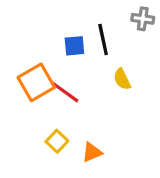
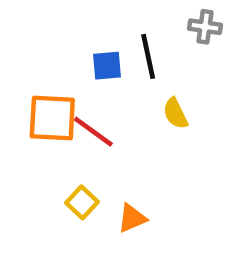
orange square: (36, 82) -> (52, 118), turned 33

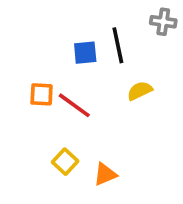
yellow semicircle: (175, 113) -> (140, 91), turned 90
orange square: (52, 118) -> (42, 94), size x0.6

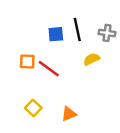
gray cross: (163, 22) -> (107, 33), moved
yellow square: (65, 162) -> (33, 108), moved

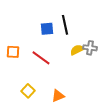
gray cross: (107, 33) -> (90, 48), moved
orange square: (27, 62) -> (13, 52), moved

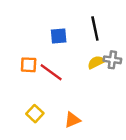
black line: (65, 25) -> (95, 28), moved
orange square: (13, 52) -> (29, 65), moved

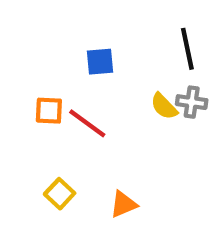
black line: (95, 28) -> (187, 49), moved
yellow semicircle: (96, 62) -> (164, 106), turned -108

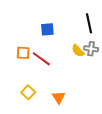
orange triangle: (123, 204) -> (59, 97), turned -40

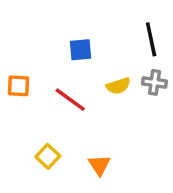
yellow semicircle: (78, 51) -> (118, 86), moved, turned -64
orange square: (23, 53) -> (19, 86), moved

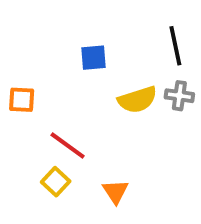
yellow semicircle: (118, 86) -> (137, 100), size x1.4
red line: (70, 100) -> (68, 146), moved

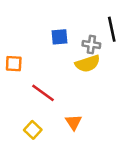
gray cross: (179, 96) -> (91, 45), moved
yellow square: (56, 182) -> (33, 130), moved

